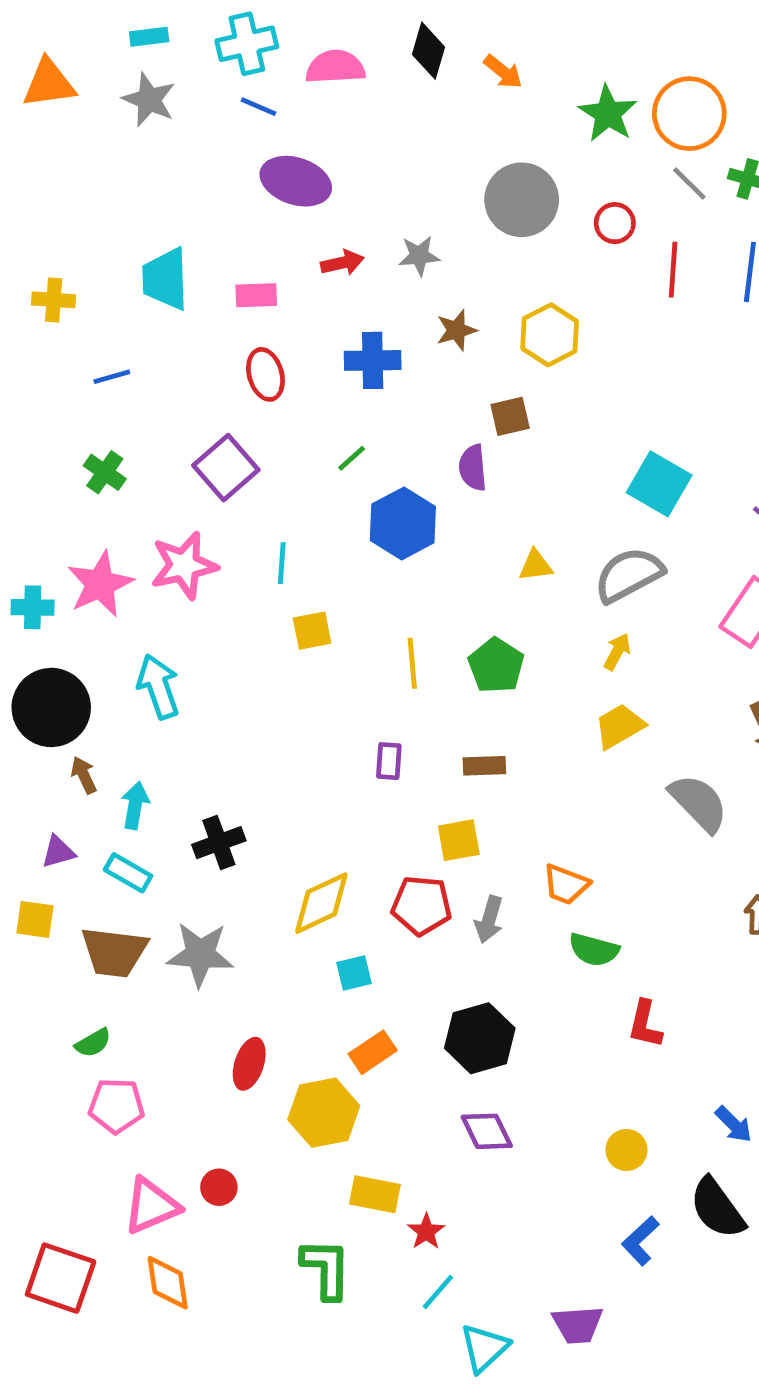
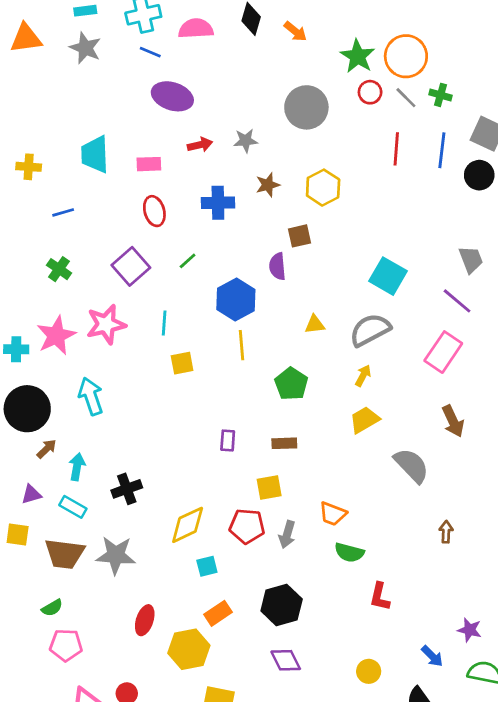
red circle: (615, 223) -> (370, 92), moved
green line: (352, 458) -> (188, 261), moved
yellow line: (412, 663) -> (241, 345), moved
brown arrow: (84, 775) -> (47, 449), turned 70

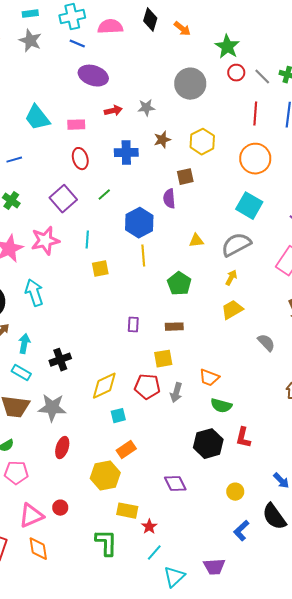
orange circle: (406, 56) -> (255, 159), moved
cyan trapezoid: (95, 154) -> (37, 118), turned -36
gray semicircle: (411, 465) -> (266, 343), size x0.7
black hexagon: (282, 605) -> (208, 444), moved
red ellipse: (145, 620) -> (62, 448), moved

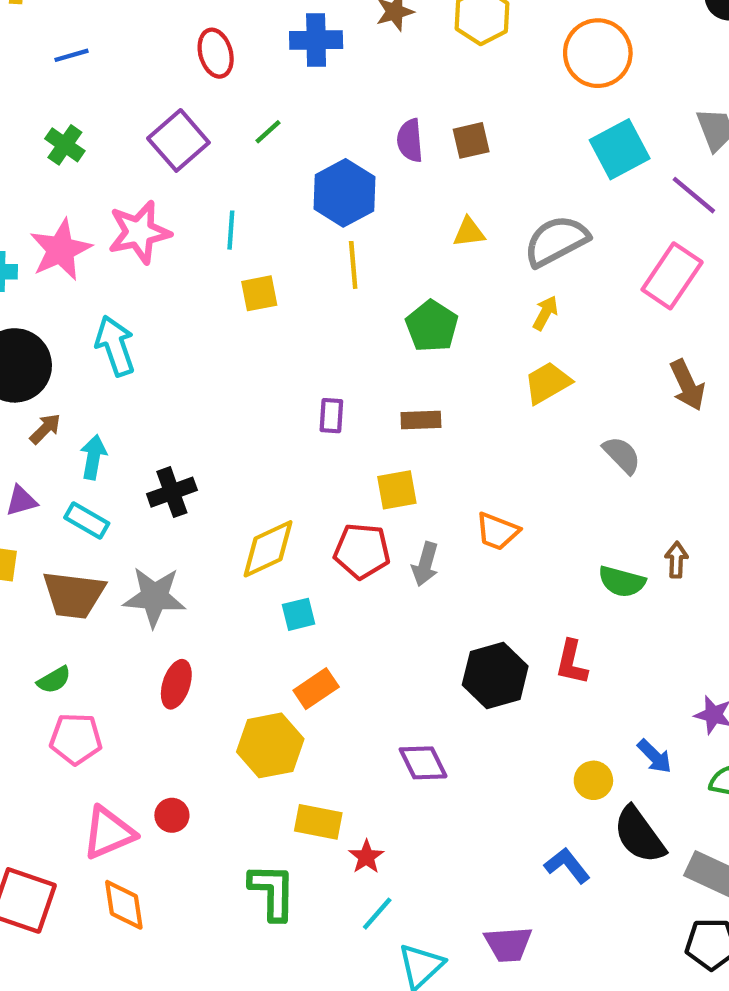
brown square: (185, 177) -> (471, 140), moved
cyan square: (249, 206) -> (620, 149), moved, turned 32
green semicircle: (221, 406) -> (622, 582), moved
yellow circle: (235, 492) -> (593, 780), moved
blue L-shape: (241, 531) -> (567, 866), turned 95

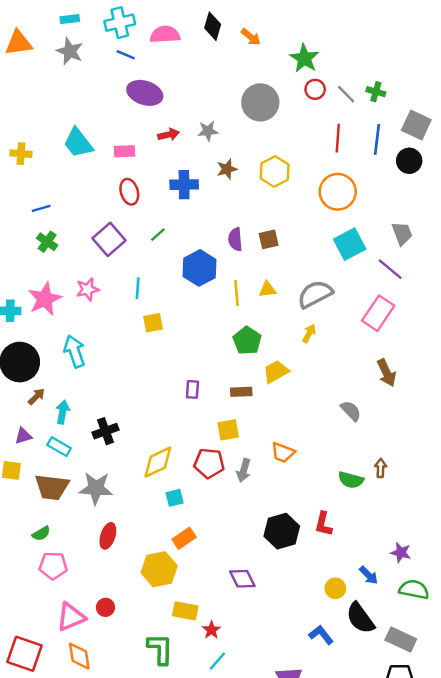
blue line: (71, 55) -> (41, 208), moved
pink star: (139, 232) -> (88, 289), size x0.7
yellow line: (353, 265) -> (236, 293), moved
yellow trapezoid: (548, 383) -> (276, 372), moved

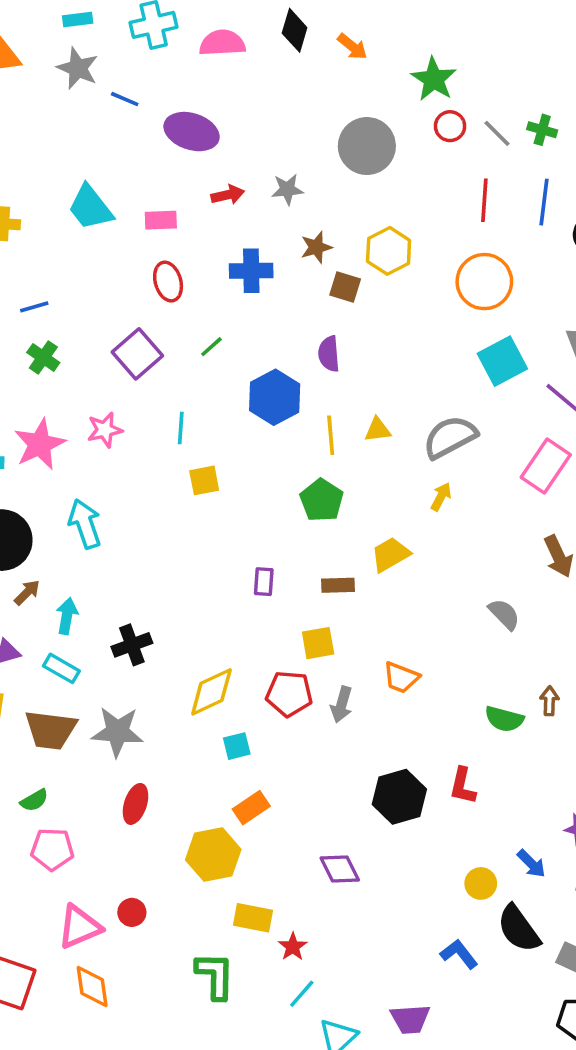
blue line: (126, 55) -> (125, 99), moved
brown square: (269, 239) -> (345, 287), moved, turned 30
green pentagon: (247, 341) -> (322, 500), moved

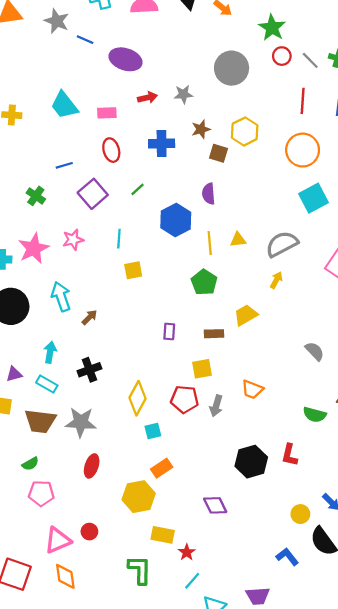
blue line: (34, 307) -> (64, 165), moved
brown arrow: (27, 592) -> (89, 317), moved
yellow diamond: (211, 692) -> (138, 398), turned -36

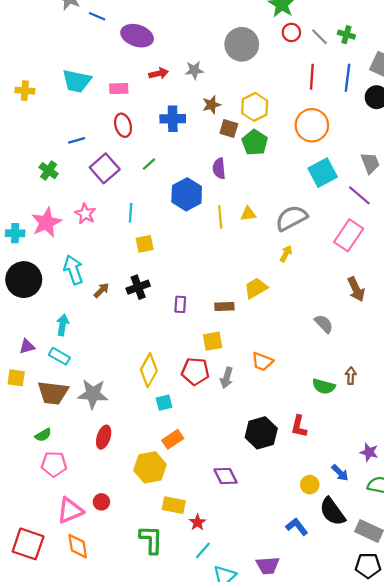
cyan trapezoid: (64, 105) -> (77, 81), turned -40
pink star: (73, 240) -> (85, 214), turned -30
green pentagon: (204, 282) -> (255, 143), moved
black cross: (89, 370) -> (138, 287), moved

